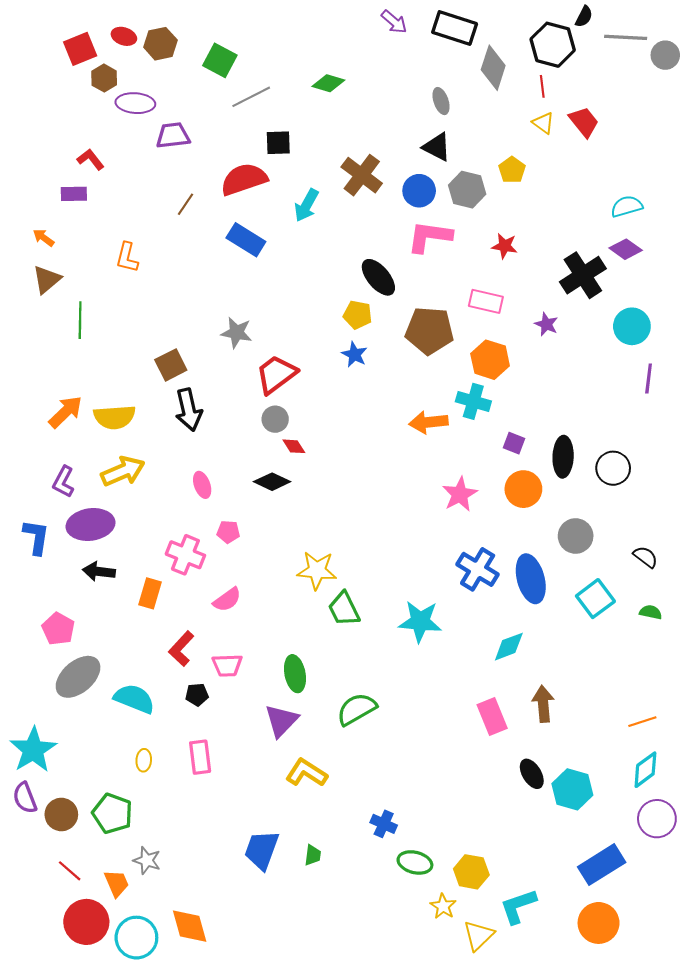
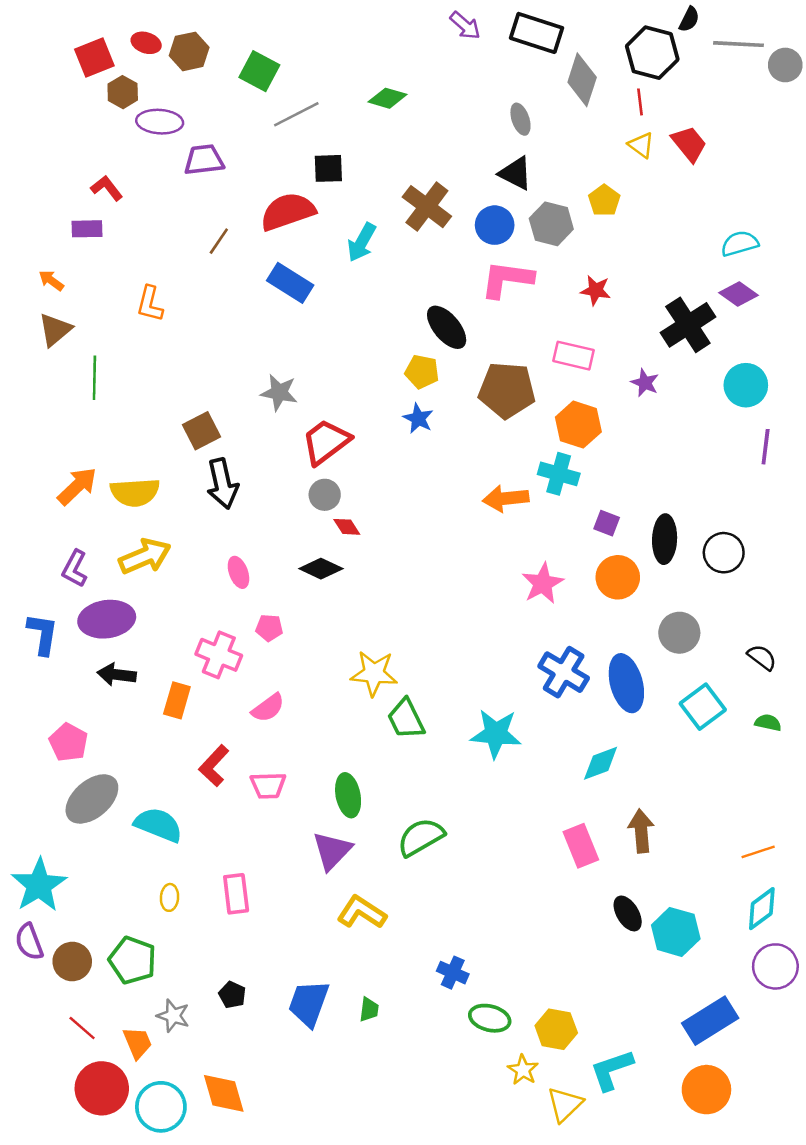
black pentagon: (197, 695) -> (232, 995), moved, turned 30

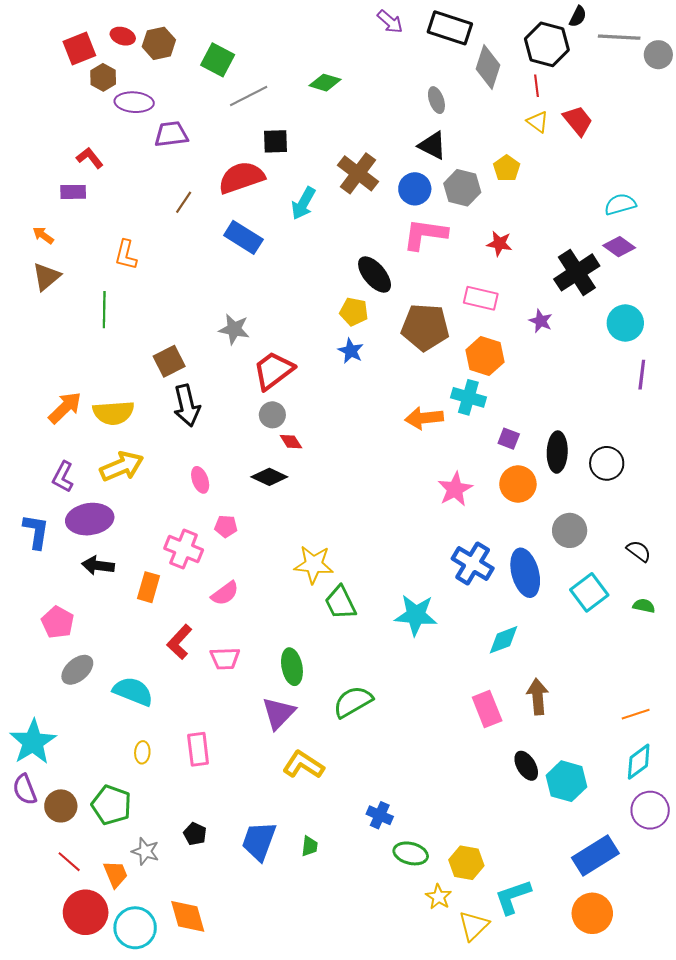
green line: (94, 378) -> (104, 310), moved
gray ellipse: (92, 799) -> (77, 670), size x0.7

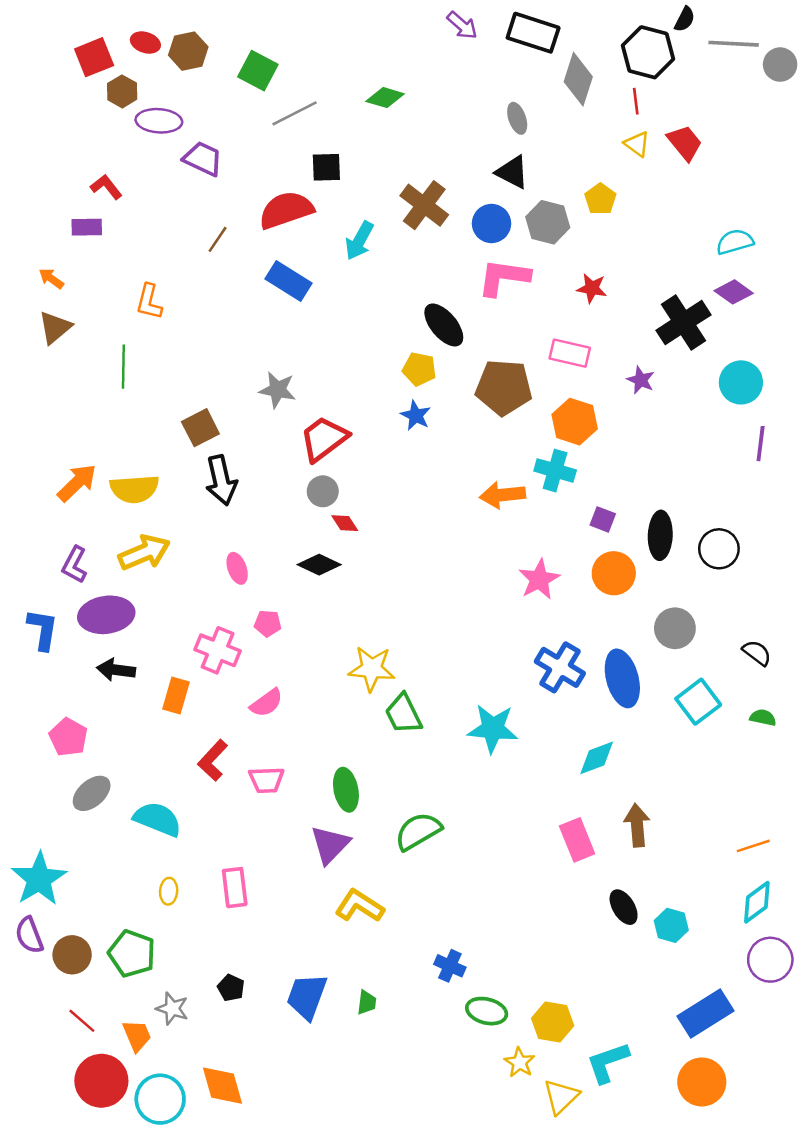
purple trapezoid: (171, 134) -> (203, 159), turned 32
cyan hexagon: (566, 781) -> (671, 925), size x0.7

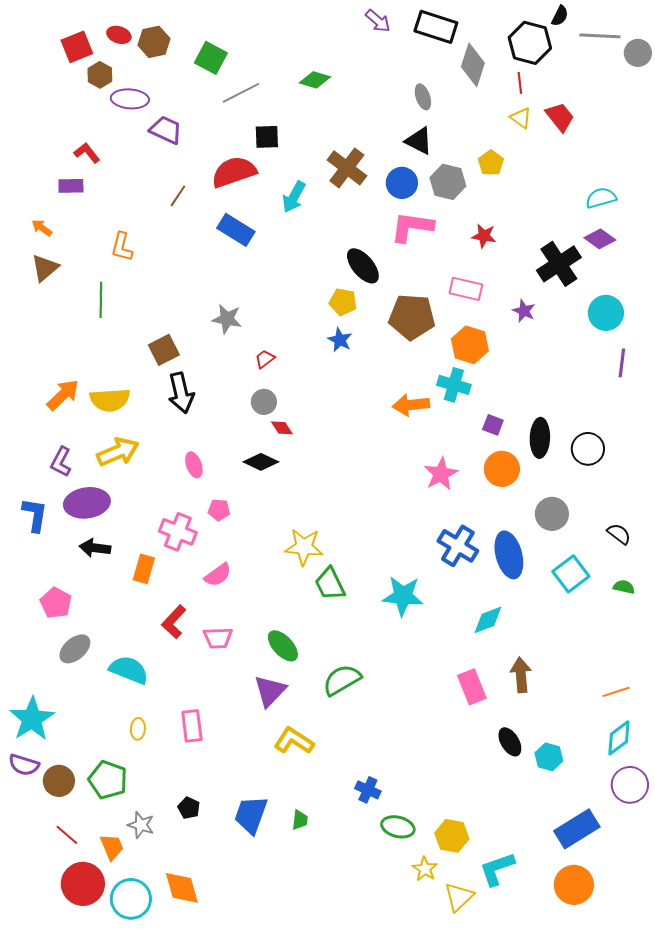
red trapezoid: (324, 439) -> (265, 359), size x0.5
green ellipse: (346, 790) -> (283, 646), turned -32
purple semicircle: (29, 935) -> (24, 765), turned -52

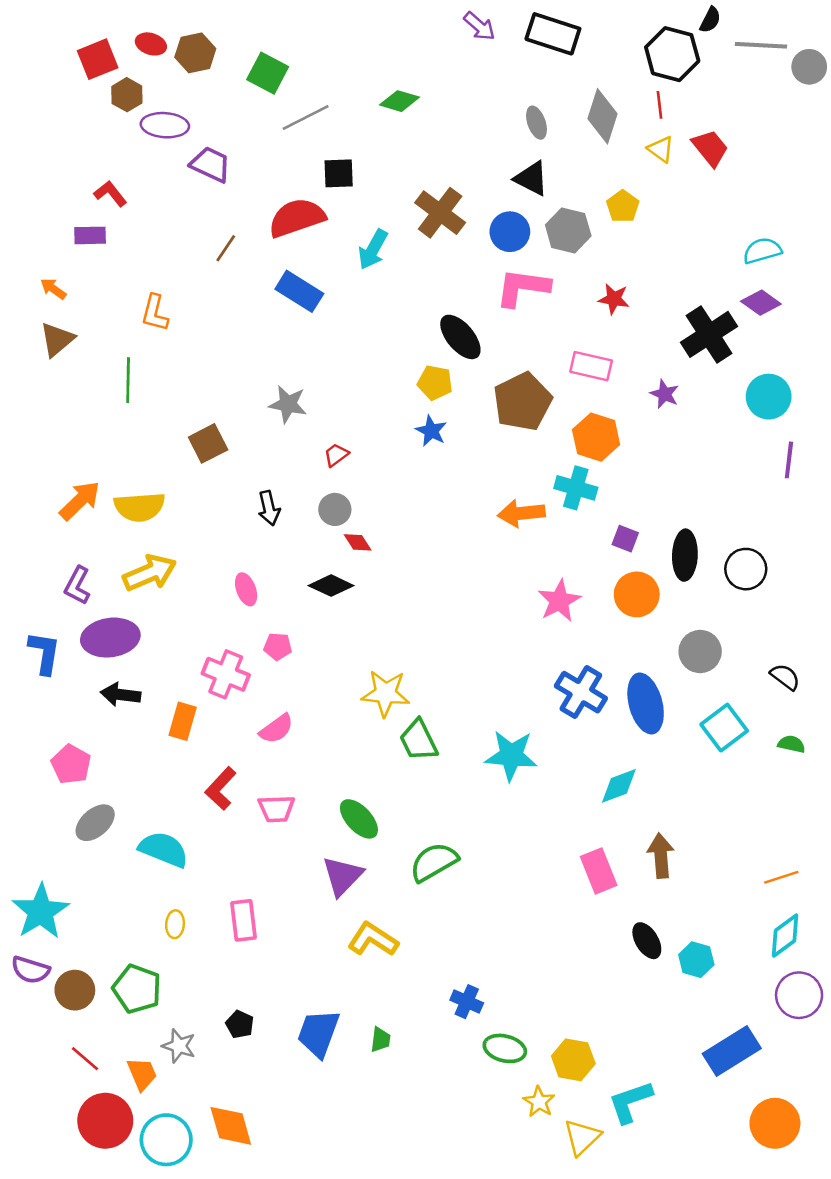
gray diamond: (473, 65) -> (602, 116), moved
brown pentagon: (412, 317) -> (523, 402), turned -30
black arrow: (181, 393) -> (269, 508), moved, size x0.7
orange circle: (574, 885) -> (775, 1123), moved

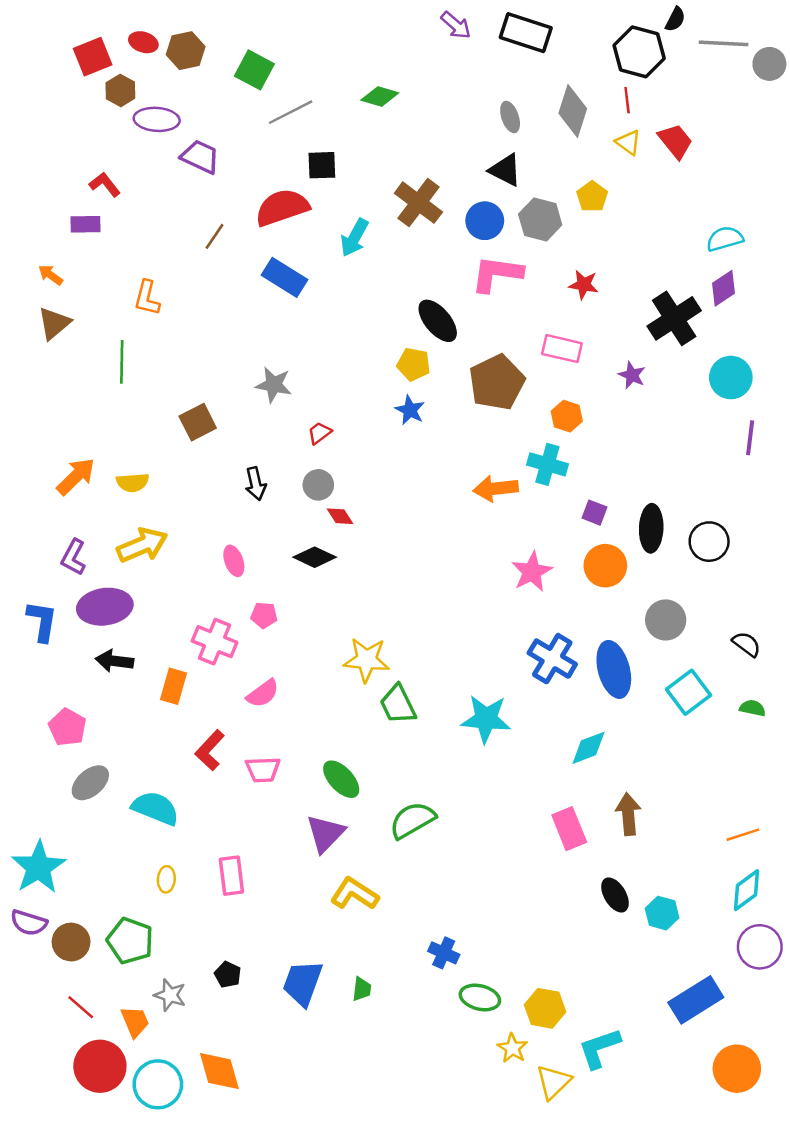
purple diamond: (761, 303) -> (724, 288), turned -69
orange hexagon: (596, 437) -> (567, 416), size x0.7
yellow semicircle: (140, 507) -> (133, 482), size x0.7

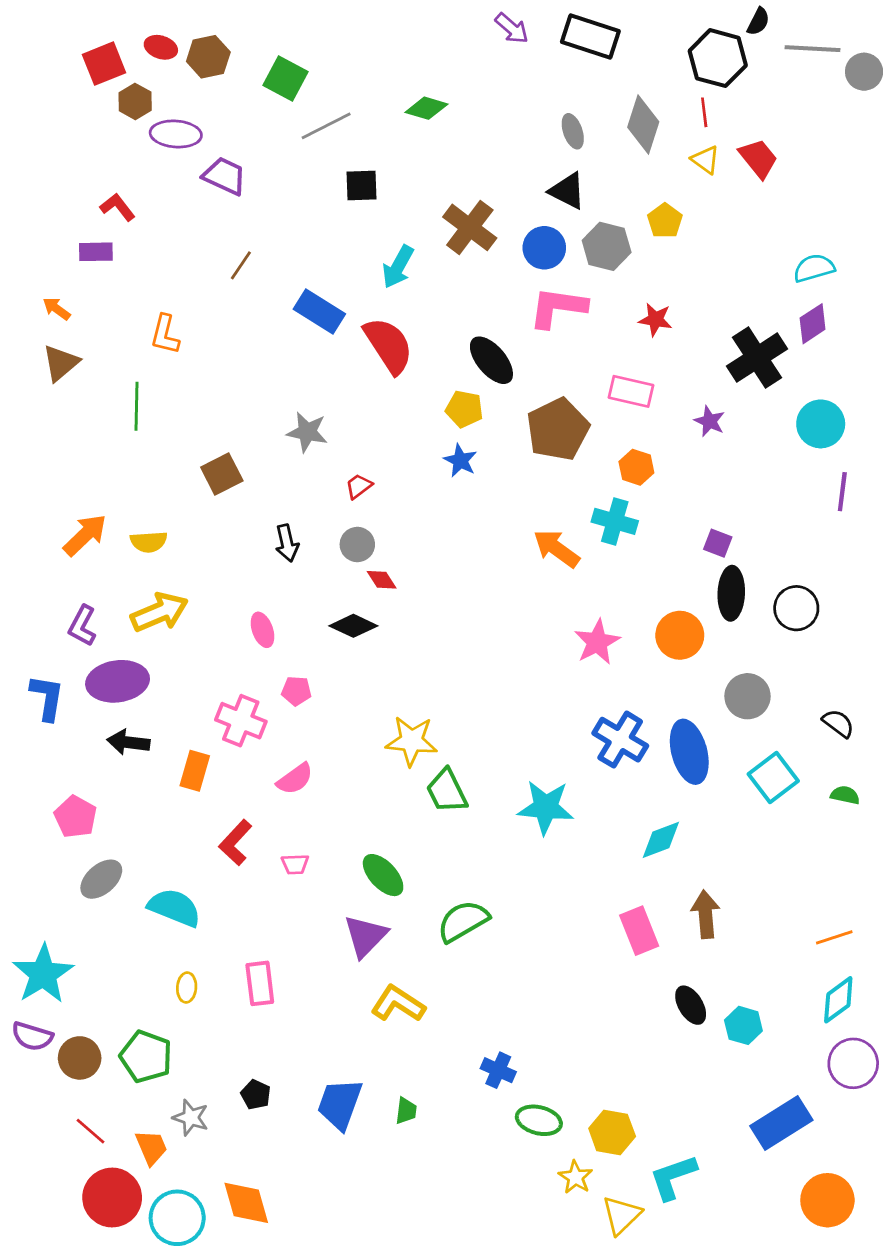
red semicircle: (282, 207) -> (388, 345), moved, turned 76
orange arrow: (496, 488) -> (556, 549), turned 42
purple square: (595, 513) -> (718, 543), moved
pink trapezoid: (263, 770) -> (295, 864), size x0.7

